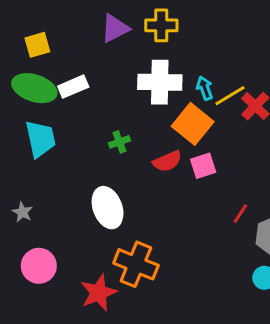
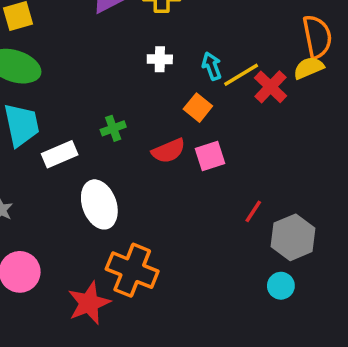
white cross: (160, 82) -> (160, 59), size x0.5
white rectangle: (73, 87) -> (60, 154), moved
orange square: (193, 124) -> (198, 108), size x0.6

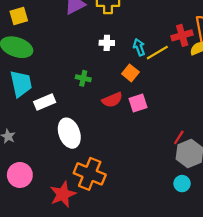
red cross: (271, 87) -> (182, 35), moved, turned 30
green cross: (113, 128) -> (83, 78), moved, turned 32
red line: (253, 211) -> (179, 137), moved

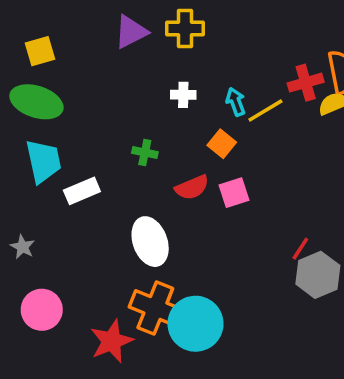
white ellipse: (69, 133) -> (150, 242), moved
cyan circle: (182, 184) -> (196, 324), moved, size x2.0

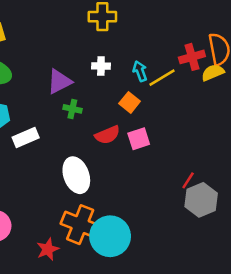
purple triangle: (131, 32) -> (59, 82), moved
red star: (112, 341) -> (48, 249), size x0.7

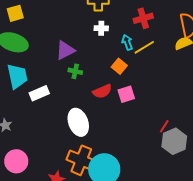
red cross: (192, 57) -> (143, 18), moved
white cross: (101, 66) -> (101, 28), moved

